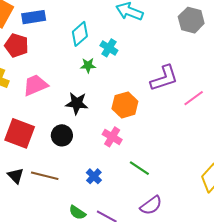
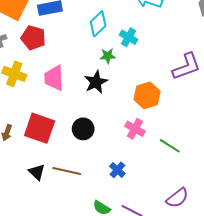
pink trapezoid: (35, 85) -> (54, 78), turned -68
black star: (77, 103) -> (96, 82), moved, turned -30
green line: (139, 168) -> (170, 146), moved

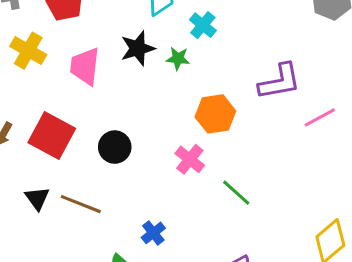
green star: (108, 56) -> (178, 58), moved
black star: (96, 82) -> (138, 48), moved
blue cross: (117, 170) -> (153, 233), moved

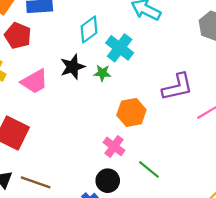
cyan cross: (203, 25) -> (120, 48), size x1.4
pink trapezoid: (85, 66) -> (35, 81), turned -124
black circle: (115, 147) -> (108, 181), moved

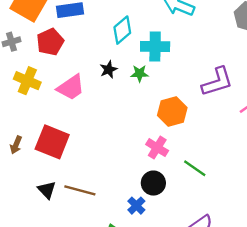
red pentagon: (18, 36) -> (50, 42), turned 30
cyan cross: (120, 48) -> (155, 46), turned -32
black star: (73, 67) -> (109, 69), size x0.7

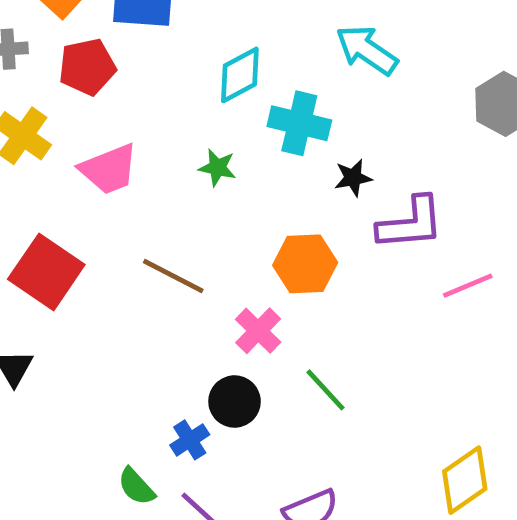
black star: (109, 69) -> (353, 178), moved
green star: (139, 73) -> (217, 168), moved
brown line: (80, 190) -> (173, 276), moved

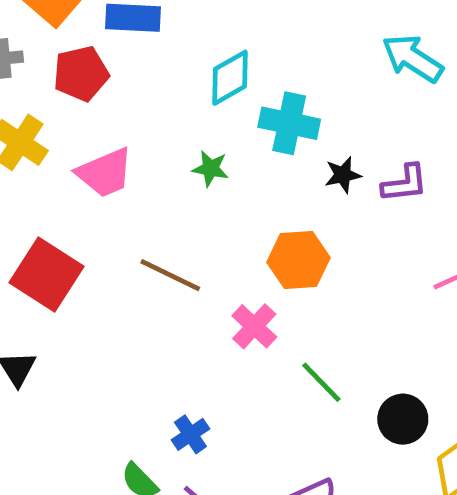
cyan arrow: (367, 50) -> (412, 58), moved
purple L-shape: (411, 223) -> (405, 183), moved, size x0.7
black circle: (235, 401) -> (403, 419), moved

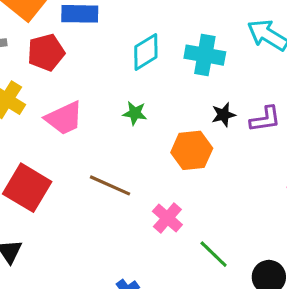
cyan cross: (289, 123) -> (205, 55), moved
orange hexagon: (298, 260) -> (192, 150), moved

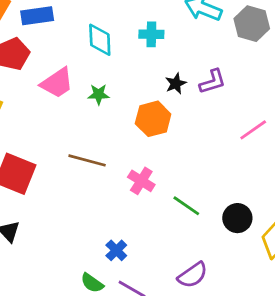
cyan diamond: (146, 52) -> (100, 40), turned -52
cyan cross: (205, 55) -> (151, 34), size x0.7
pink trapezoid: (64, 118) -> (57, 83), moved

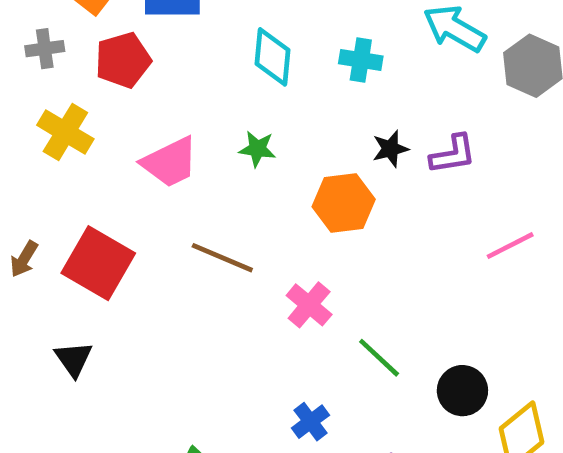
pink trapezoid: (57, 83) -> (170, 162), moved
blue cross: (116, 250) -> (311, 422), moved

